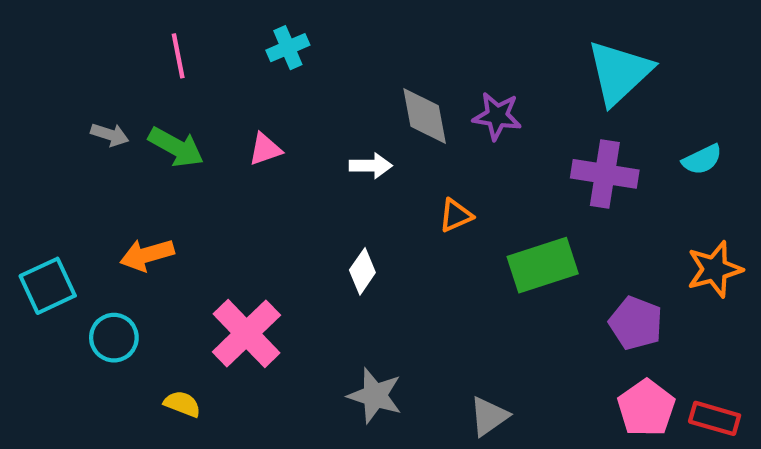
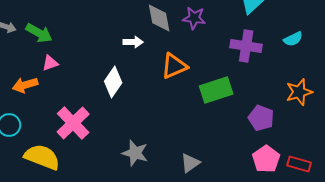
pink triangle: (265, 149) -> (50, 63), moved
orange triangle: (456, 215) -> (174, 66), size x1.6
white diamond: (362, 271) -> (113, 82), moved, size x1.4
yellow semicircle: (182, 404) -> (42, 157), size x2.0

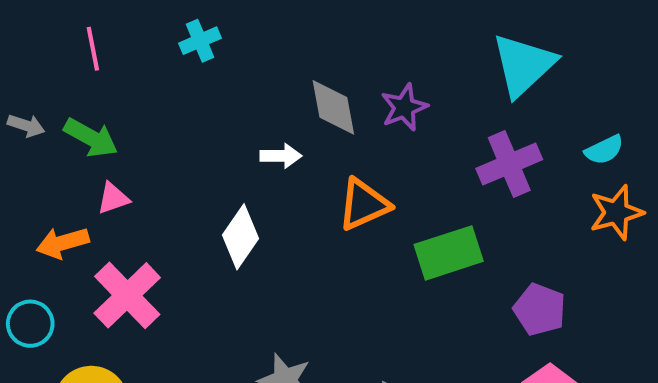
purple star: (194, 18) -> (404, 107), turned -30
purple cross: (246, 46) -> (509, 164), turned -32
orange star: (299, 92) -> (616, 212), moved
pink cross: (73, 123) -> (127, 295), moved

